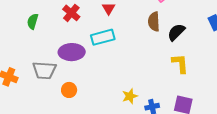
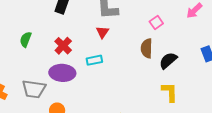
red cross: (71, 13) -> (63, 46), moved
cyan rectangle: (103, 37) -> (94, 60), size x0.7

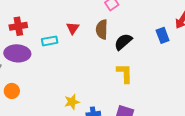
red triangle: (102, 32) -> (73, 28), moved
red cross: (63, 46) -> (18, 26), turned 36

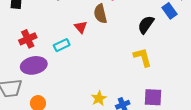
brown semicircle: (102, 29) -> (100, 14), moved
black semicircle: (123, 42) -> (146, 25), moved

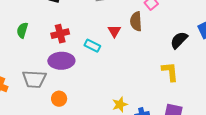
cyan rectangle: (62, 45) -> (92, 46), turned 42

